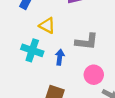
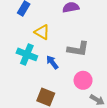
blue arrow: (60, 57) -> (52, 62), turned -48

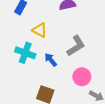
gray L-shape: (78, 49) -> (76, 46), turned -40

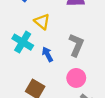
gray L-shape: (76, 46) -> (76, 45), turned -45

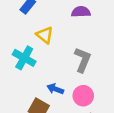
blue arrow: (47, 54) -> (55, 89), moved, turned -40

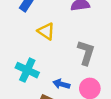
cyan cross: (24, 58) -> (27, 70), moved

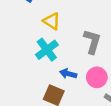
cyan cross: (27, 70) -> (47, 50), moved, turned 30

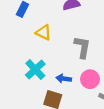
cyan cross: (47, 50) -> (35, 69), moved

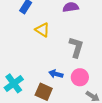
cyan cross: (35, 69) -> (14, 83), moved

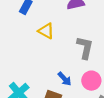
blue arrow: (56, 74) -> (65, 79), turned -144

